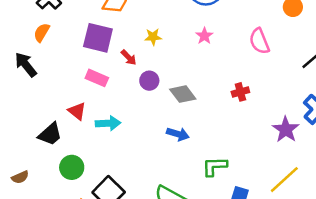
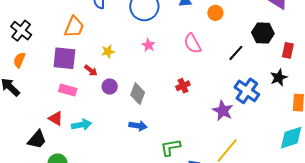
gray diamond: (183, 94) -> (138, 94), turned 65

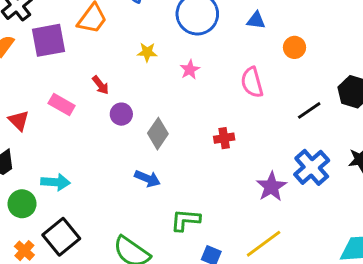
yellow star: (108, 52) -> (147, 52), moved
purple square: (64, 58) -> (48, 40), moved, turned -30
red triangle: (56, 118) -> (19, 121), moved
cyan arrow: (82, 125) -> (55, 182), moved

